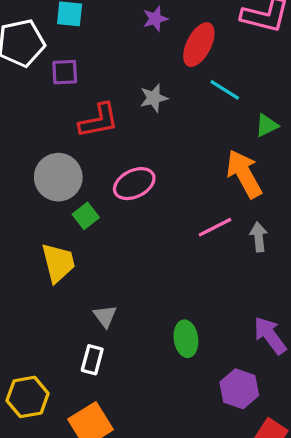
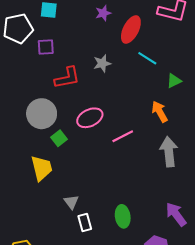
orange arrow: (244, 174) -> (160, 112), size x0.7
pink line: (215, 227) -> (123, 136), moved
gray arrow: (259, 237) -> (169, 152), size x1.6
white rectangle: (92, 360) -> (85, 222), moved, turned -30

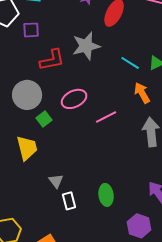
cyan line: (147, 58) -> (130, 63), moved
gray star: (102, 63) -> (86, 46), size x1.6

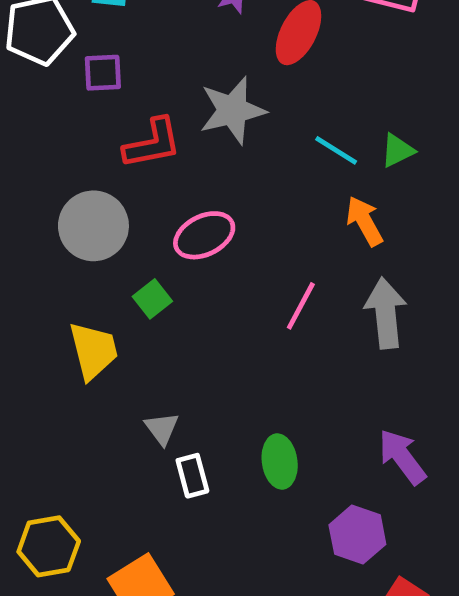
pink line: (106, 117) -> (301, 306), moved, turned -35
green square: (44, 119) -> (152, 299), moved

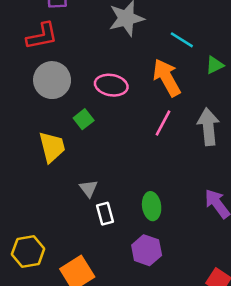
red L-shape: (152, 143) -> (42, 36), moved
green triangle: (397, 150) -> (215, 65), moved
orange arrow: (364, 221) -> (167, 78), moved, size x1.4
pink ellipse: (204, 235) -> (111, 85), turned 36
purple hexagon: (357, 535) -> (147, 250), moved

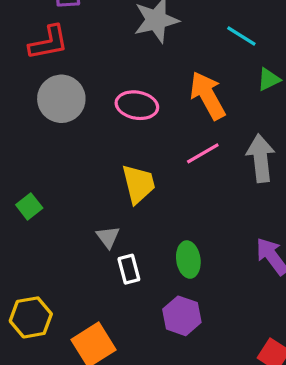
cyan line: (182, 40) -> (241, 36), moved
green square: (84, 119) -> (29, 206), moved
pink line: (163, 123) -> (203, 153), turned 32
yellow trapezoid: (52, 147) -> (139, 184), moved

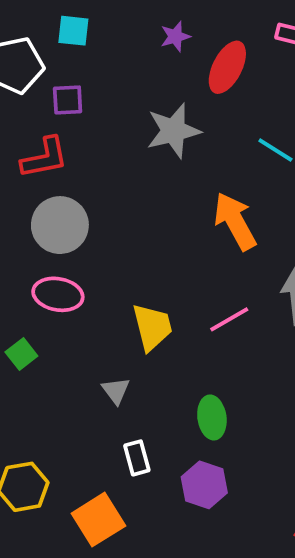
pink ellipse: (137, 105) -> (58, 294), moved
pink line: (203, 153) -> (229, 319), moved
white rectangle: (129, 269) -> (137, 458), moved

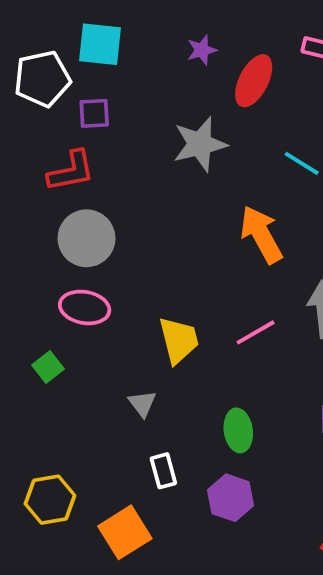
cyan square: (73, 31) -> (100, 44), size x1.4

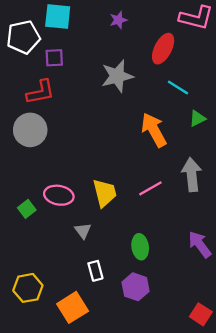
red ellipse: (254, 81) -> (163, 49), moved
gray circle: (86, 238) -> (30, 130), moved
pink ellipse: (85, 307) -> (59, 195), moved

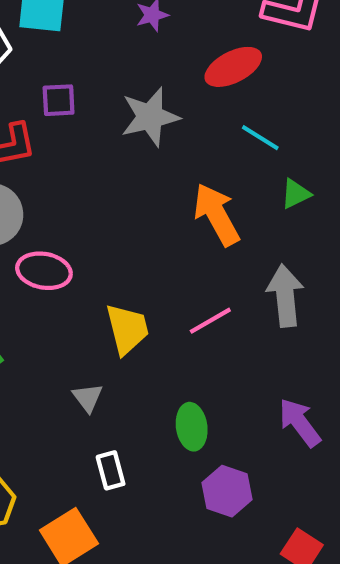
red ellipse: (163, 49) -> (233, 67), turned 36
purple square: (54, 58) -> (59, 100), moved
pink ellipse: (59, 195) -> (44, 271), moved
purple hexagon: (136, 287) -> (227, 491), moved

